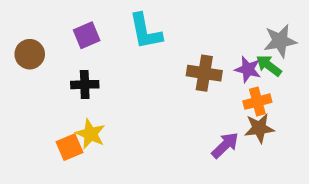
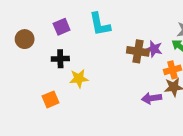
purple star: (248, 69) -> (154, 49), moved
yellow star: (90, 134) -> (79, 78), moved, turned -30
purple arrow: (225, 145) -> (152, 98), turned -144

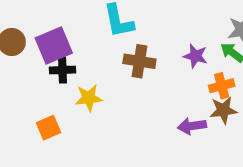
purple square: (62, 27) -> (54, 45), moved, size x1.5
brown cross: (138, 51) -> (139, 61), moved

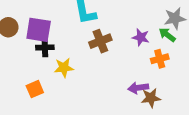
purple square: (54, 45) -> (39, 30), turned 32
brown cross: (139, 61) -> (100, 41), turned -30
brown star: (223, 110) -> (151, 98), moved

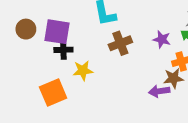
orange square: (35, 89) -> (53, 93), size x1.5
brown star: (151, 98) -> (173, 78), moved

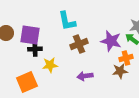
purple star: (162, 39) -> (111, 41), size x1.5
purple arrow: (159, 91) -> (85, 76), moved

